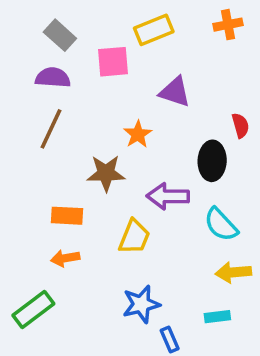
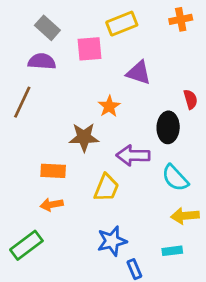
brown line: (51, 129) -> (22, 102), moved

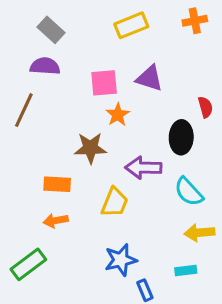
pink square: (90, 49) -> (104, 83), moved

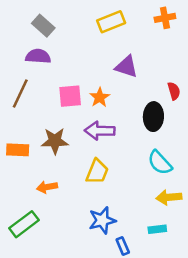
pink square: (104, 83) -> (70, 96), moved
brown star: (90, 148) -> (55, 141), moved
purple arrow: (143, 168) -> (100, 131), moved
orange rectangle: (57, 184) -> (18, 150), moved

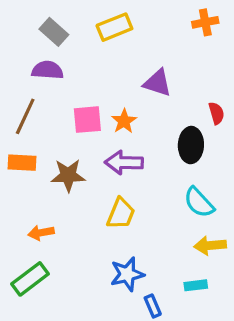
yellow rectangle: (111, 22) -> (114, 27), moved
orange rectangle: (18, 150) -> (22, 163), moved
orange arrow: (47, 187) -> (41, 233), moved

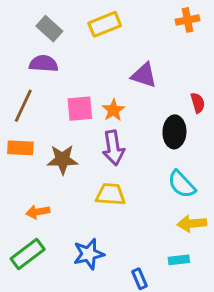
purple arrow: (124, 163) -> (113, 148), turned -100
yellow trapezoid: (121, 214) -> (110, 194), turned -108
blue star: (127, 274) -> (89, 254), moved

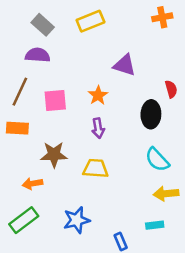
pink square: (80, 109) -> (55, 100), moved
purple arrow: (113, 148) -> (98, 128), size x0.7
brown star: (63, 160) -> (54, 155), moved

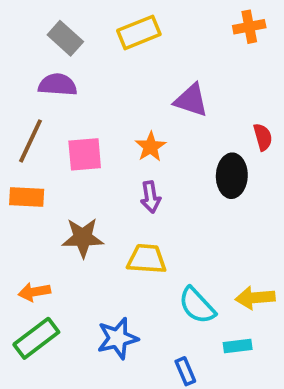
cyan semicircle: (157, 160) -> (197, 305), moved
orange arrow: (33, 184) -> (34, 292), moved

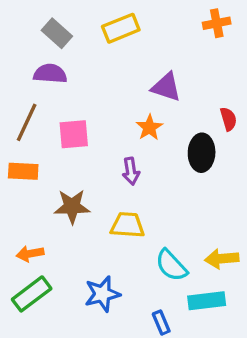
orange star: (150, 147) -> (149, 127), moved
cyan rectangle: (238, 346) -> (207, 301), size x1.5

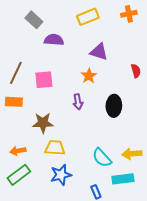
yellow rectangle: (121, 28) -> (88, 17), moved
purple semicircle: (50, 74) -> (54, 40), moved
black ellipse: (202, 153) -> (114, 106), moved
yellow trapezoid: (128, 225) -> (55, 148), moved

